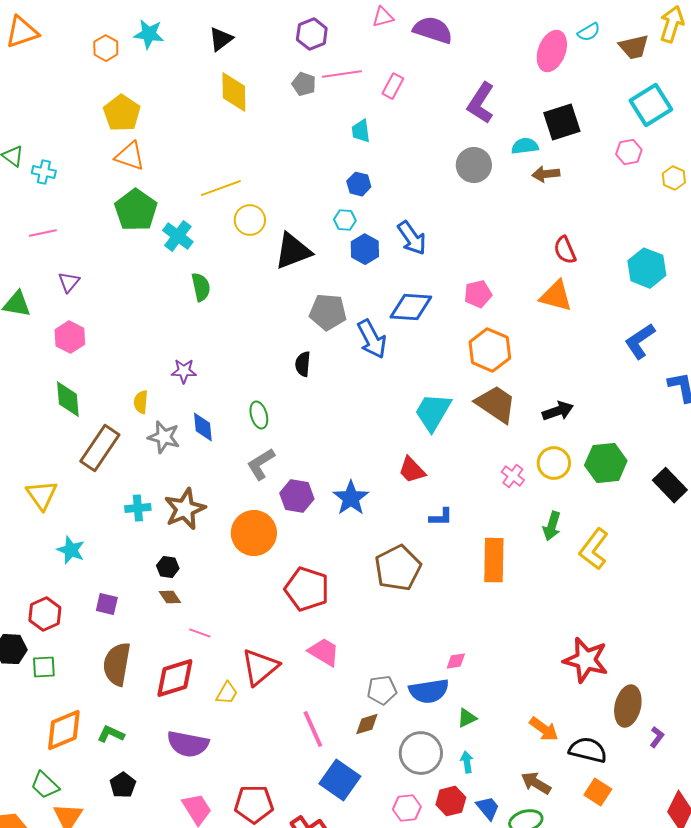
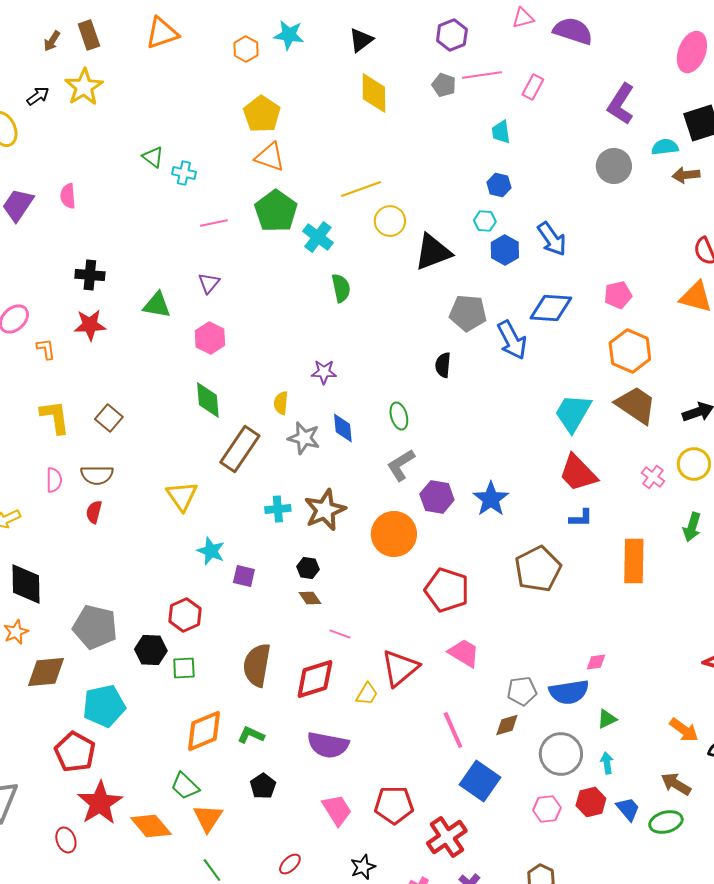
pink line: (43, 233) -> (214, 223), moved
red trapezoid: (412, 470) -> (578, 473), moved, size x1.4
purple square: (107, 604) -> (244, 576), moved

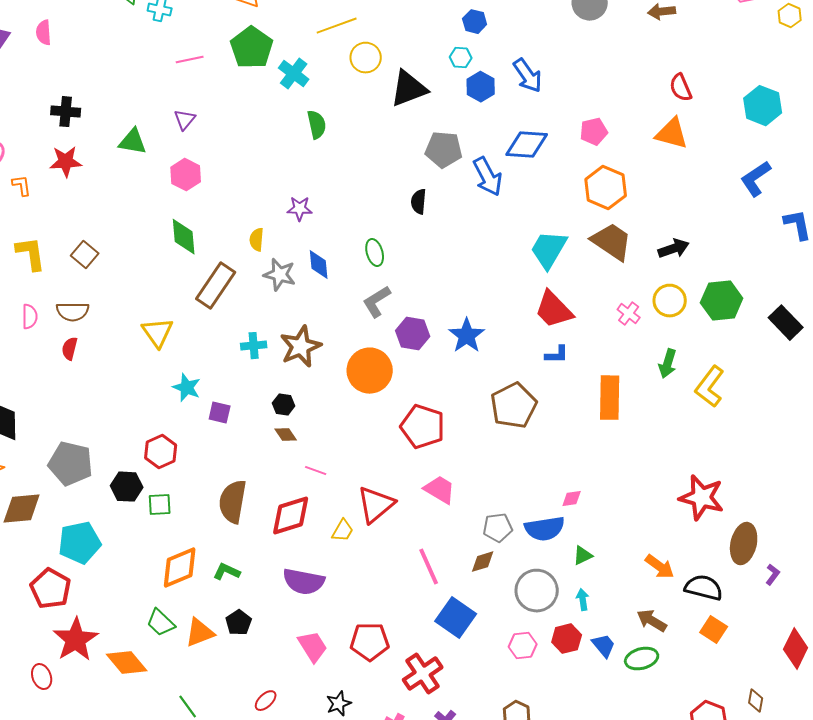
orange triangle: (208, 818) -> (200, 633), moved, turned 36

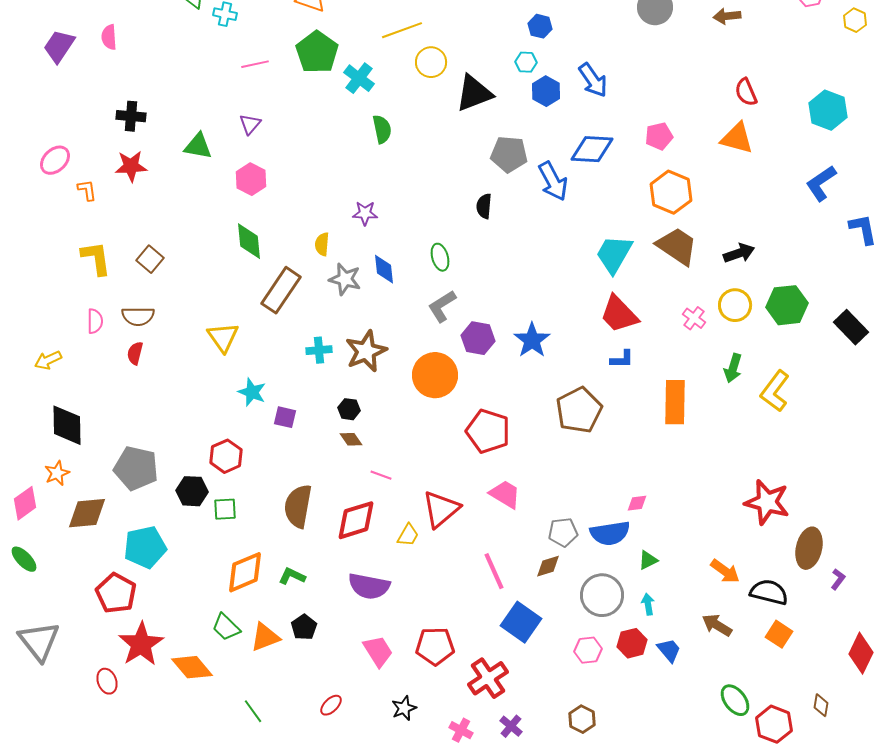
green ellipse: (642, 659) -> (735, 700), moved, turned 68

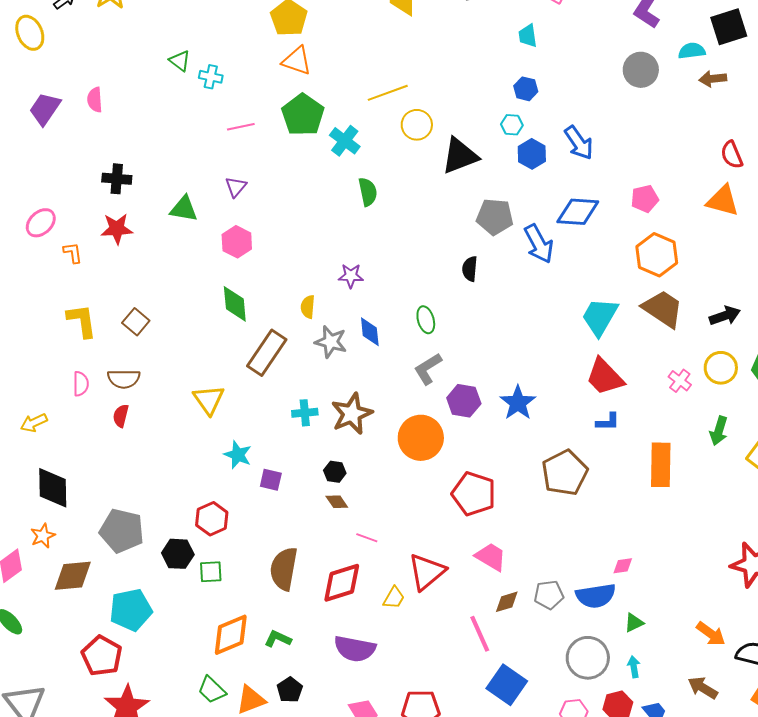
brown diamond: (548, 566) -> (507, 602), moved

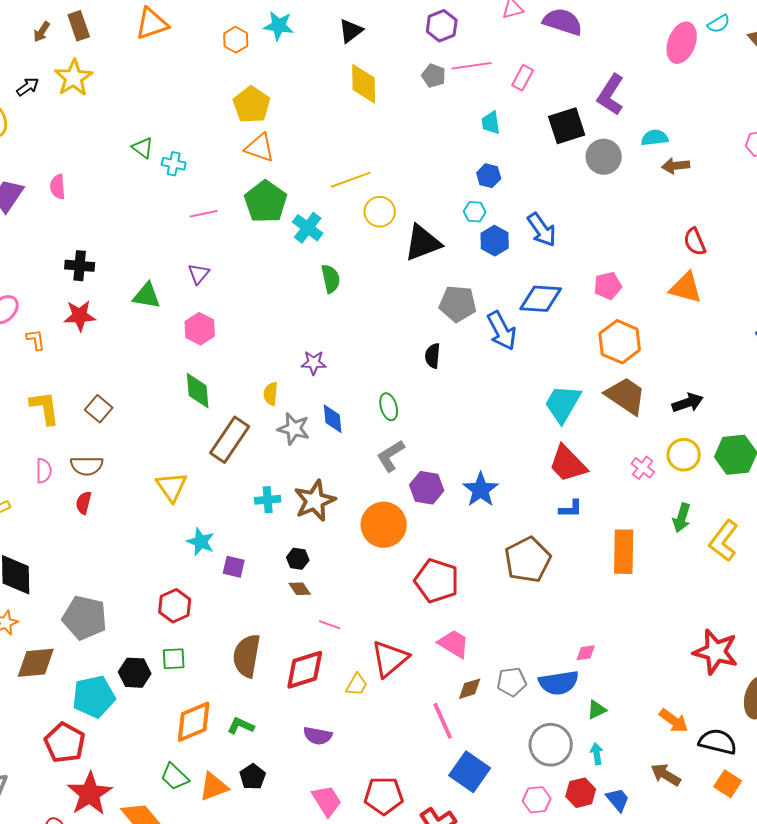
black square: (729, 27) -> (567, 126), moved
black hexagon: (178, 554) -> (135, 673), moved
purple semicircle: (355, 649) -> (318, 736), size x0.7

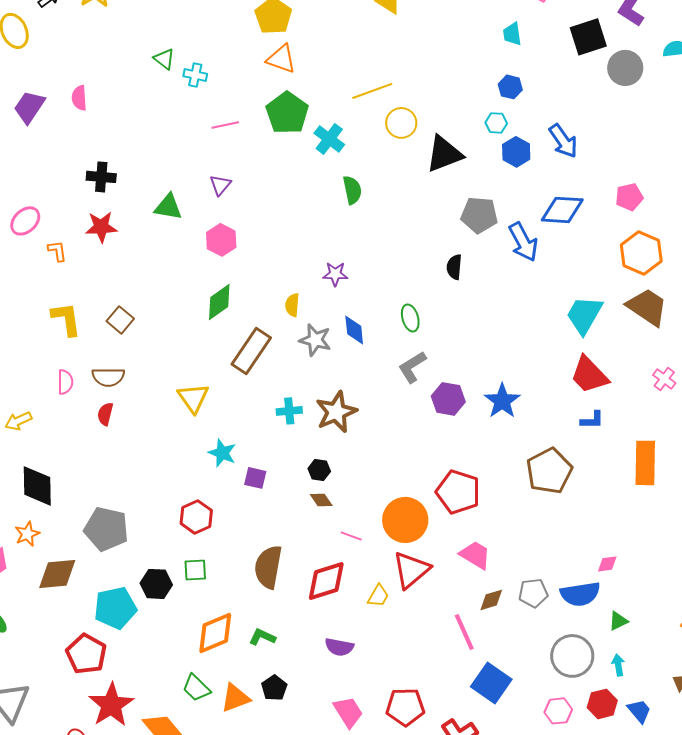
green diamond: (198, 391) -> (219, 302), turned 60
orange circle: (384, 525) -> (405, 520), moved

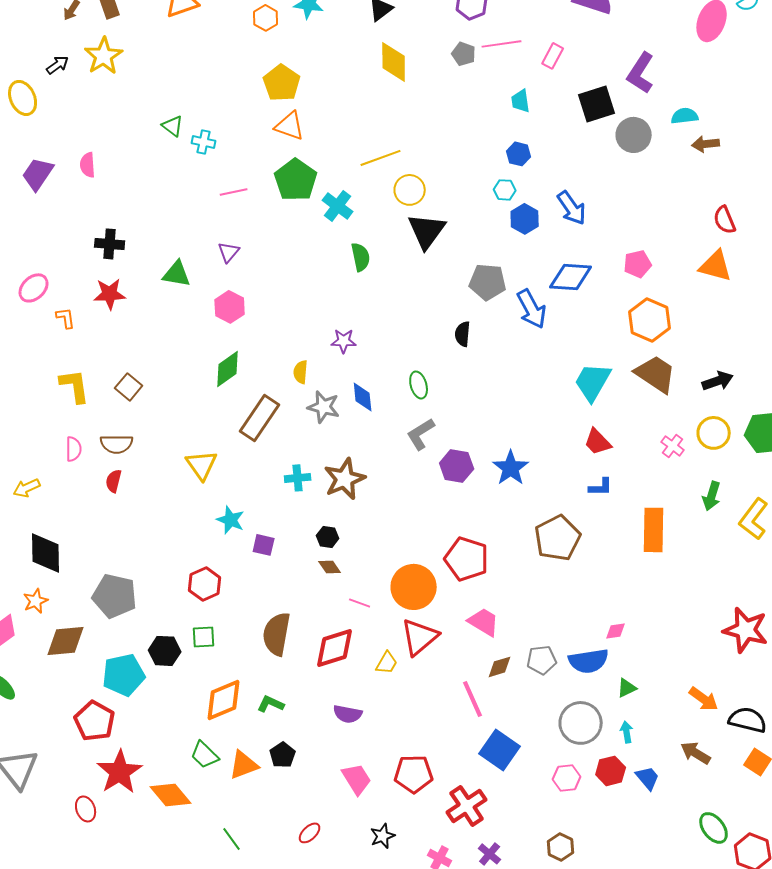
black triangle: (444, 154) -> (427, 231), moved, turned -33
red trapezoid: (589, 375) -> (598, 442), size x0.7

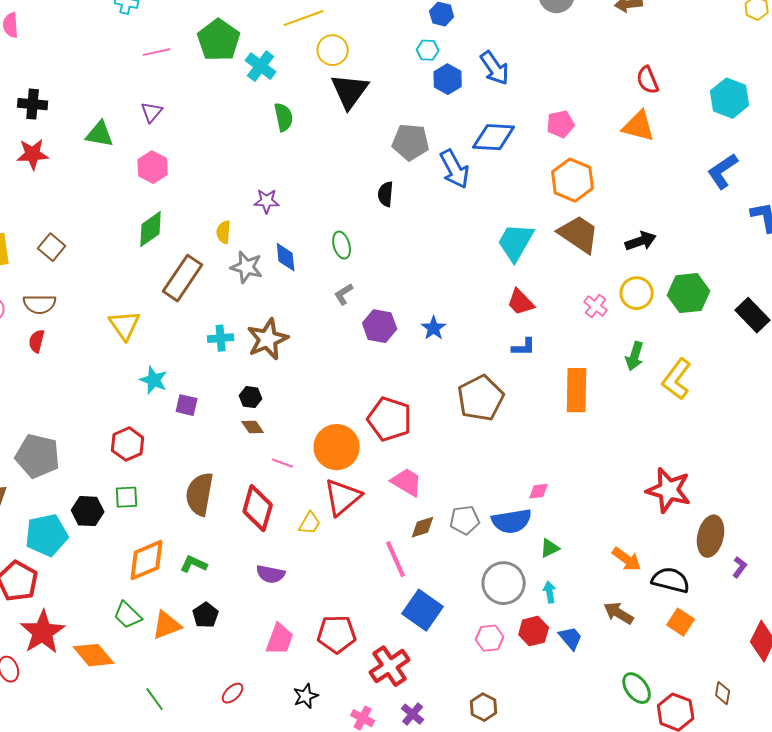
gray L-shape: (421, 434) -> (344, 294), size x0.7
blue star: (511, 468) -> (434, 328), size x0.7
red diamond: (335, 648) -> (258, 508), turned -57
pink trapezoid: (357, 779) -> (280, 639), turned 52

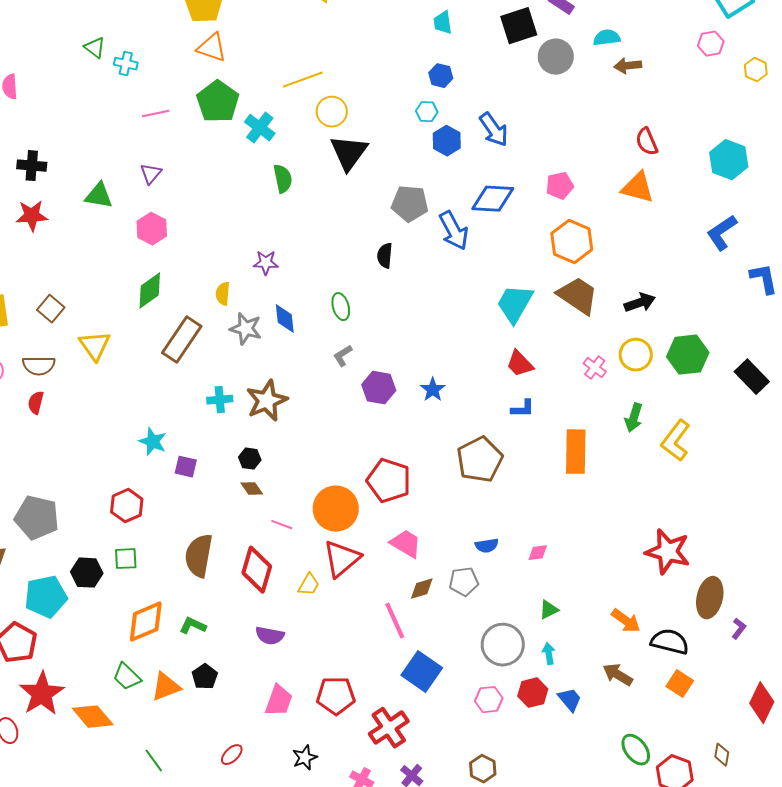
yellow triangle: (125, 325) -> (95, 346), moved
blue semicircle: (512, 521) -> (487, 546), moved, size x0.6

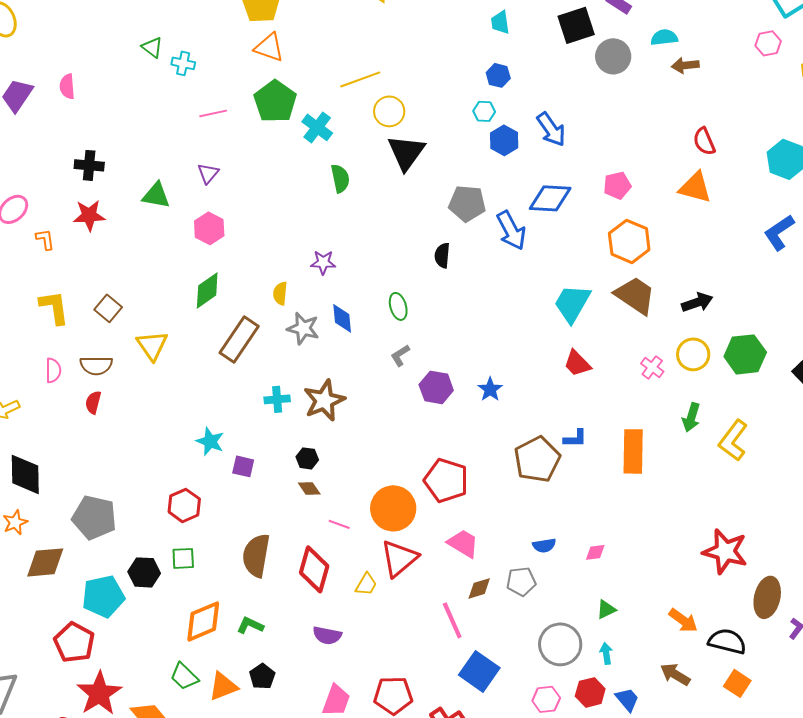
blue L-shape: (523, 409) -> (575, 438), moved

